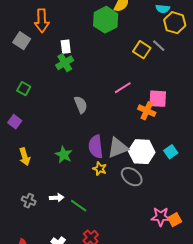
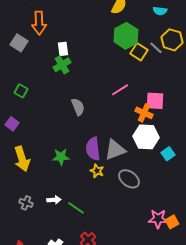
green hexagon: (106, 20) -> (126, 36), moved
yellow hexagon: (175, 23) -> (172, 40), moved
white hexagon: (142, 152) -> (146, 137), moved
green star: (64, 155) -> (61, 157), turned -30
yellow arrow: (25, 157) -> (22, 159), size x1.4

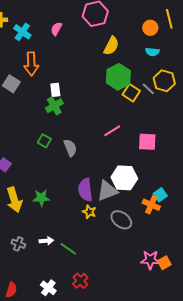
green square: (21, 91) -> (44, 141), moved
orange cross: (144, 113) -> (151, 205), moved
white hexagon: (146, 137) -> (124, 178), moved
green star: (61, 157) -> (41, 198), moved

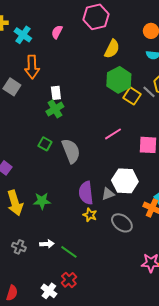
gray semicircle: (70, 148) -> (71, 151), size x1.4
gray triangle: (107, 191) -> (108, 194), size x0.6
red cross: (80, 281) -> (69, 280), moved

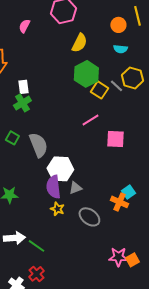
pink line: (113, 134) -> (90, 120), moved
white hexagon: (125, 181) -> (60, 169), moved
white arrow: (47, 244) -> (14, 238), size x1.5

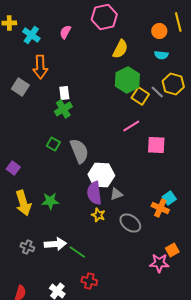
orange square: (132, 260) -> (172, 250), moved
red cross: (36, 274) -> (89, 281), moved, turned -35

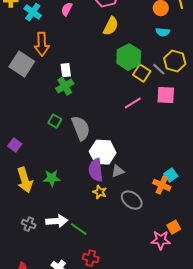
yellow semicircle: (120, 49) -> (111, 26), moved
gray square: (20, 87) -> (22, 64), size x1.4
pink square: (156, 145) -> (166, 95), moved

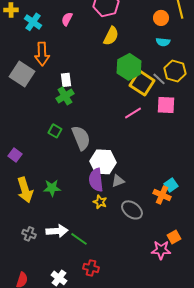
yellow square: (142, 73) -> (142, 83), size x1.4

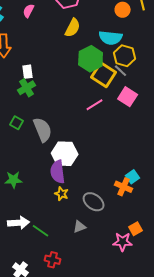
cyan semicircle: (163, 42) -> (111, 38), moved, size x1.6
yellow hexagon: (175, 71) -> (125, 56), moved
pink square: (166, 105) -> (128, 97), turned 30
gray triangle: (118, 181) -> (80, 227), moved

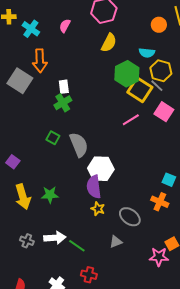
cyan semicircle: (111, 38) -> (147, 53), size x0.7
cyan square: (133, 177) -> (169, 180), moved, turned -32

